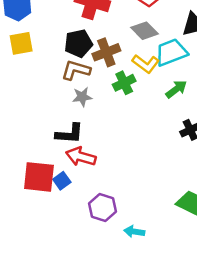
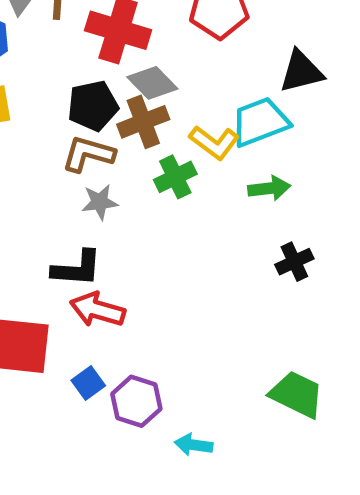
gray diamond: (144, 31) -> (152, 83), moved
green arrow: (176, 89) -> (269, 188), turned 30
blue square: (62, 181) -> (88, 383), moved

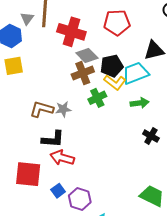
black pentagon: (93, 106) -> (112, 66), moved
brown L-shape: (88, 154) -> (42, 109), moved
black cross: (294, 262) -> (151, 136), turned -35

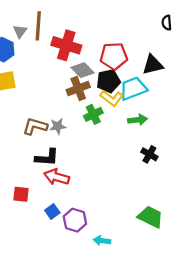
red pentagon: (117, 23) -> (114, 56), moved
red square: (28, 174) -> (21, 194), size x0.6

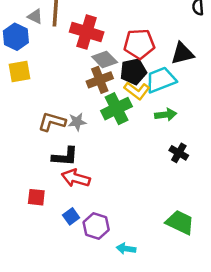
gray triangle: (20, 31) -> (35, 16), turned -40
green cross: (93, 114) -> (117, 109), size x1.4

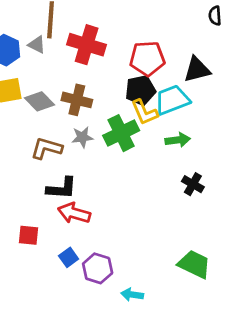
gray triangle: (35, 16) -> (37, 45), moved
gray diamond: (105, 60) -> (40, 101), moved
brown cross: (100, 80) -> (77, 100), moved, turned 35
yellow L-shape: (137, 91) -> (145, 112), turned 30
gray star: (77, 122) -> (82, 137), moved

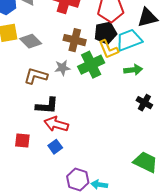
brown cross: (77, 100) -> (75, 40), moved
blue square: (69, 257) -> (55, 147), moved
purple hexagon: (98, 268) -> (78, 180), moved

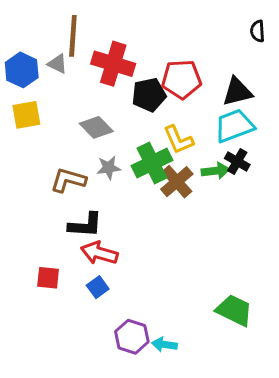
black pentagon: (105, 33) -> (149, 95), moved
brown cross: (75, 40) -> (177, 182), moved, turned 35
cyan trapezoid: (129, 40) -> (234, 126), moved
gray diamond: (31, 41) -> (96, 127), moved
black cross: (144, 103) -> (237, 161), moved

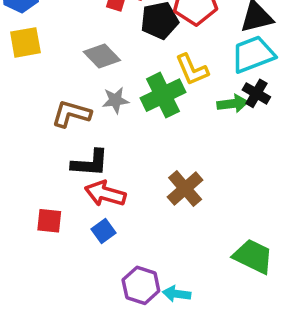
brown cross: (177, 182) -> (185, 189), moved

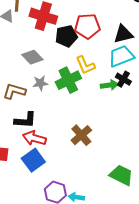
blue square: (104, 231) -> (33, 160), size x1.6

